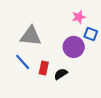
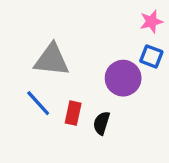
pink star: (79, 17) -> (151, 22), moved
black semicircle: (61, 74) -> (101, 123), turned -40

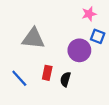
pink star: (151, 22) -> (89, 14), moved
blue line: (38, 103) -> (19, 78), moved

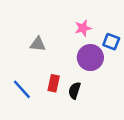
pink star: (89, 14) -> (83, 28), moved
gray triangle: (33, 39) -> (38, 44), size x0.6

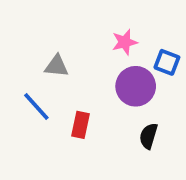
blue line: (22, 89) -> (36, 106), moved
black semicircle: (74, 91) -> (149, 136), moved

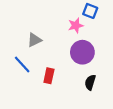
blue square: (167, 62) -> (90, 11), moved
gray triangle: (57, 66) -> (34, 40), turned -32

